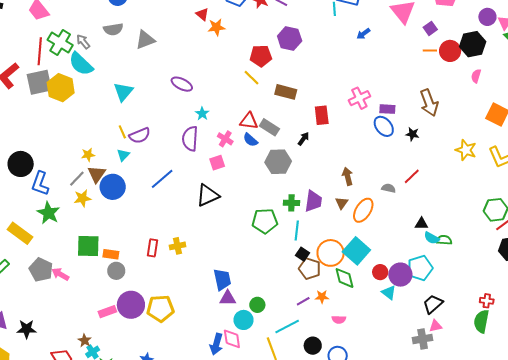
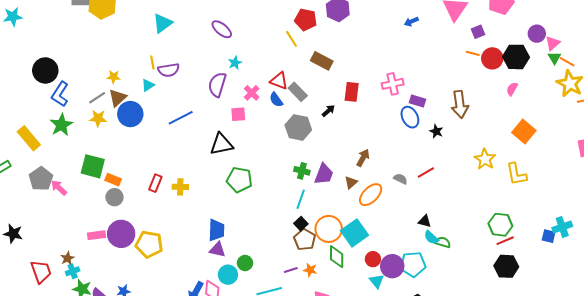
brown arrow: (348, 176) -> (363, 158), turned 30
green pentagon: (265, 221) -> (239, 180), moved

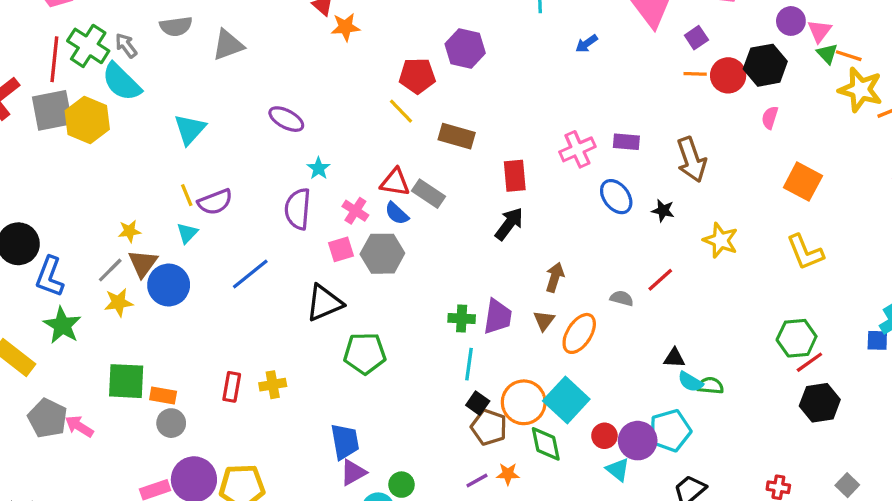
purple rectangle: (418, 101) -> (626, 142), moved
black arrow: (328, 111) -> (509, 224), moved, size x1.5
gray hexagon: (298, 128) -> (382, 254), moved
yellow star: (485, 159) -> (721, 240), moved
purple triangle: (218, 250) -> (353, 472), turned -30

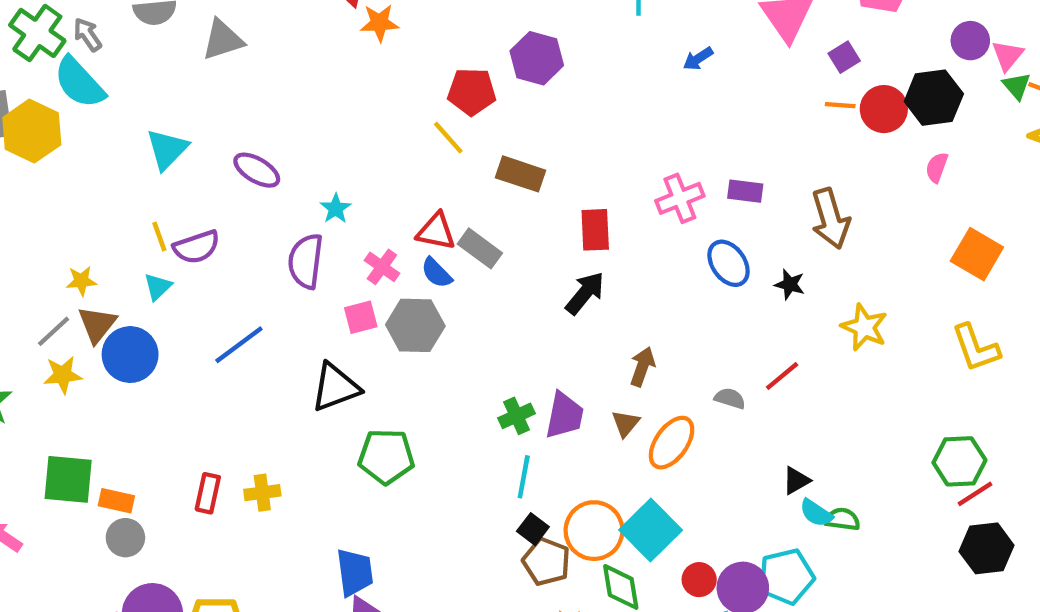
purple ellipse: (286, 119) -> (257, 170), moved
green cross: (462, 318) -> (517, 416), turned -30
black triangle: (674, 358) -> (796, 481), turned -35

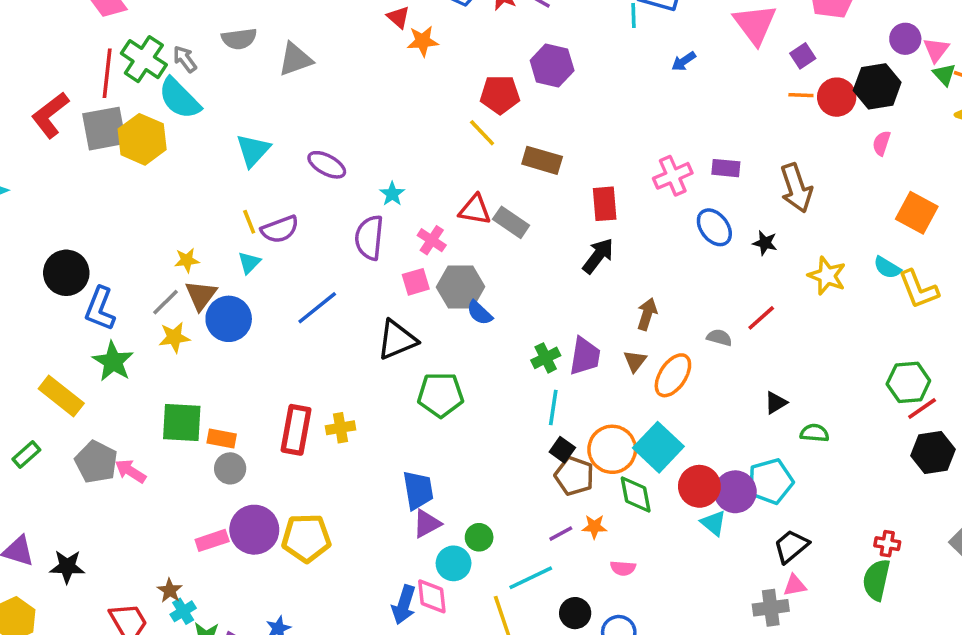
blue semicircle: (437, 273) -> (480, 313), moved
red rectangle: (208, 493) -> (296, 430), size x1.5
cyan semicircle: (816, 513) -> (887, 268), moved
red circle: (699, 580) -> (699, 486), size x1.5

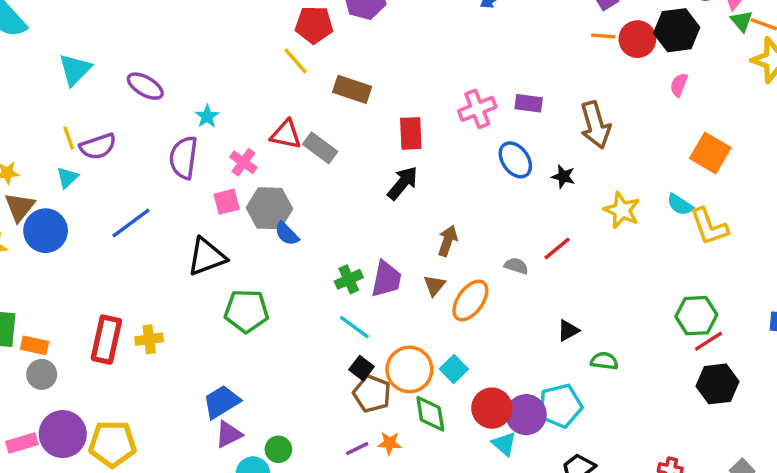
cyan line: (553, 407) -> (354, 327), turned -64
cyan square: (658, 447) -> (454, 369), size x0.6
blue trapezoid: (418, 490) -> (222, 402), turned -114

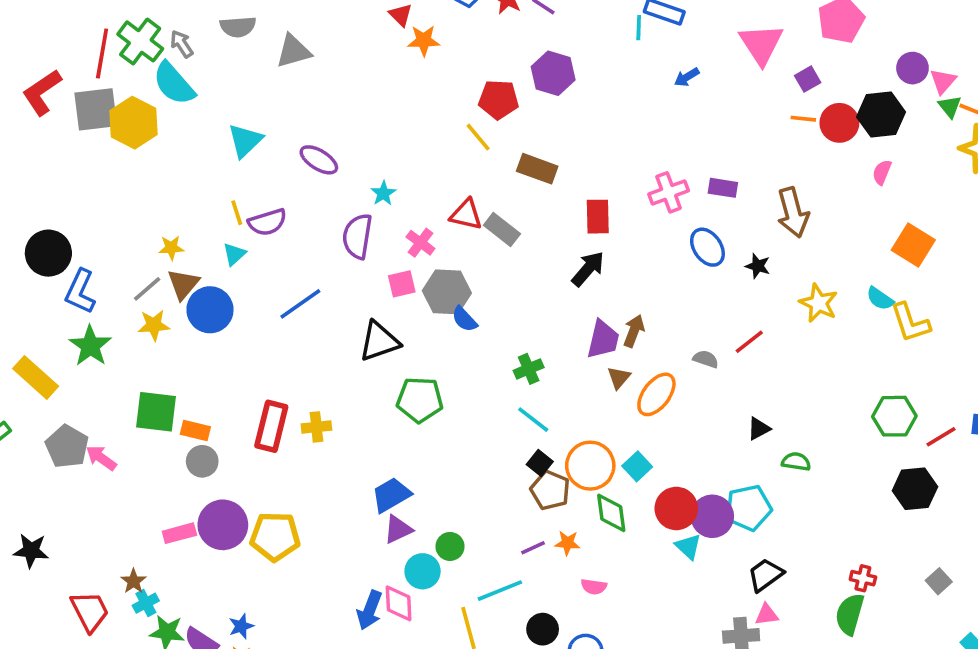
purple trapezoid: (386, 279) -> (603, 339), moved
red line: (708, 341) -> (941, 437), moved

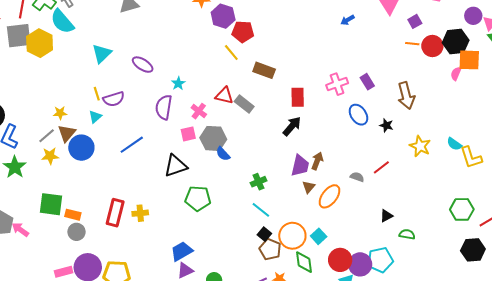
purple hexagon: (553, 73) -> (223, 16), moved
purple rectangle: (723, 188) -> (367, 82), turned 49
orange square: (913, 245) -> (469, 60), moved, turned -30

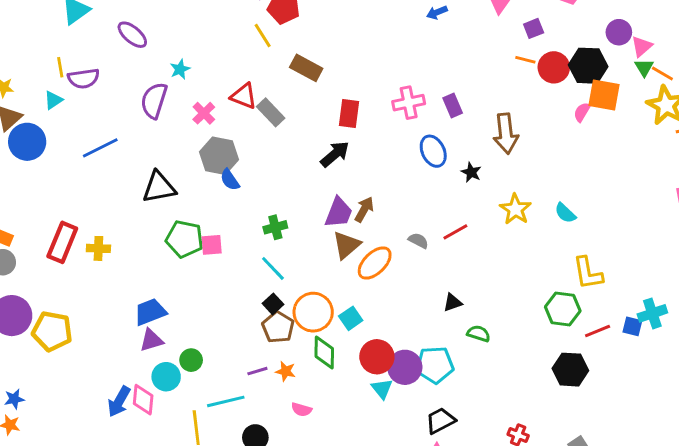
pink square: (188, 134) -> (212, 245), moved
yellow L-shape: (471, 157) -> (588, 273), moved
brown triangle: (309, 187) -> (346, 245), size x1.5

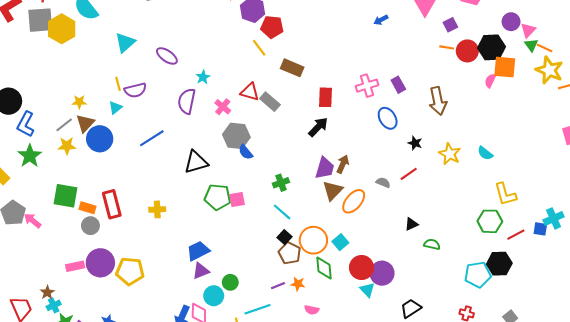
black star: (471, 172) -> (415, 143), moved
red rectangle: (62, 242) -> (112, 204), moved, turned -32
cyan pentagon: (435, 365) -> (478, 275), moved

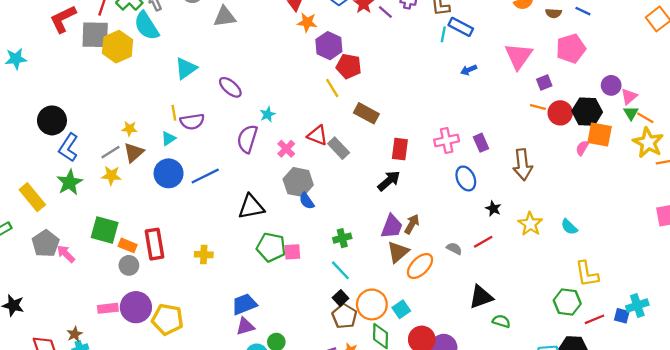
blue circle: (100, 139) -> (169, 173), moved
black triangle: (411, 224) -> (481, 297), size x1.6

